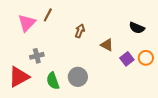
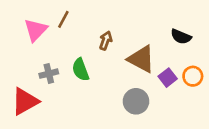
brown triangle: (107, 45) -> (141, 59), size x1.6
gray circle: (78, 77) -> (136, 101), moved
green semicircle: (53, 81) -> (81, 70), moved

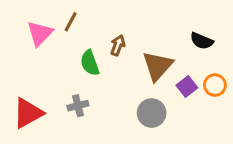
brown triangle: (141, 59) -> (157, 66), turned 44
green semicircle: (81, 70) -> (90, 63), moved
gray cross: (49, 74) -> (78, 106), moved

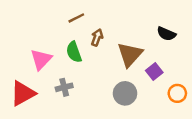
brown line: (71, 22) -> (76, 18), moved, turned 35
pink triangle: (40, 33) -> (41, 59), moved
orange circle: (215, 85) -> (177, 93), moved

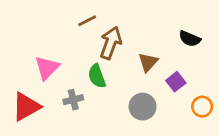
brown arrow: (97, 37) -> (111, 43), size x1.6
green semicircle: (74, 52) -> (97, 76), moved
brown triangle: (130, 54) -> (148, 62), size x0.7

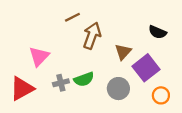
green semicircle: (97, 76) -> (84, 79), moved, turned -90
purple square: (176, 82) -> (146, 68), size x1.6
orange circle: (202, 107) -> (161, 95), moved

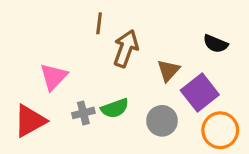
brown line: (72, 17) -> (99, 23), turned -56
orange circle: (161, 95) -> (220, 130), size x1.5

